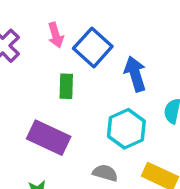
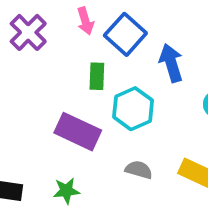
cyan hexagon: (126, 129) -> (133, 109), moved

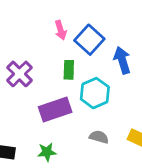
purple cross: (28, 32) -> (19, 74), moved
purple rectangle: (78, 132) -> (55, 110), turned -44

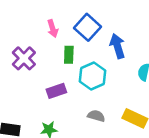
pink arrow: (61, 30) -> (53, 29), moved
purple rectangle: (55, 110) -> (56, 91), size x0.7

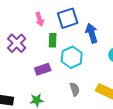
blue square: (88, 27) -> (68, 18), turned 30
gray semicircle: (96, 116) -> (75, 89), turned 56

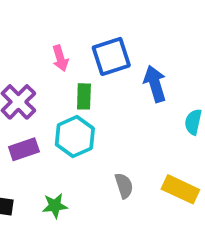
cyan hexagon: (72, 57) -> (75, 137), moved
purple rectangle: (43, 69) -> (24, 149), moved

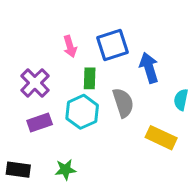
gray semicircle: (124, 186) -> (123, 103), moved, size x1.4
yellow rectangle: (180, 189) -> (161, 138), moved

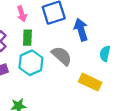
green rectangle: (90, 78) -> (27, 38), moved
gray semicircle: (123, 103) -> (62, 56), turned -30

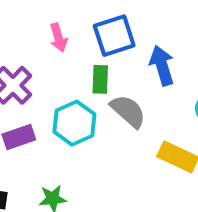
green rectangle: (27, 38) -> (100, 79), moved

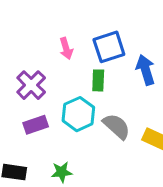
gray semicircle: (128, 111) -> (117, 126), moved

